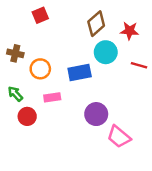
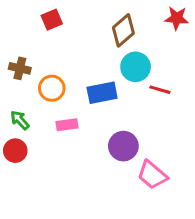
red star: (130, 31) -> (177, 18), moved
red line: (139, 65) -> (160, 90), moved
red circle: (27, 116) -> (15, 151), moved

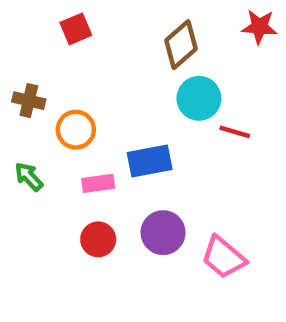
blue rectangle: (102, 93) -> (150, 161), moved
purple circle: (123, 146) -> (163, 233), moved
red circle: (15, 151) -> (98, 239), moved

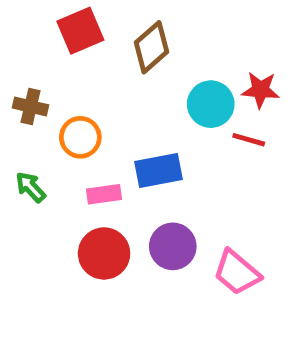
red star: (259, 27) -> (261, 90), moved
red square: (76, 29) -> (80, 31), size x1.4
brown diamond: (181, 45) -> (151, 47), moved
red circle: (98, 239) -> (104, 253), size x1.4

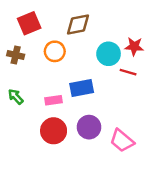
red square: (80, 31) -> (29, 23), moved
brown diamond: (151, 47) -> (78, 24), turned 30
orange circle: (80, 137) -> (55, 51), moved

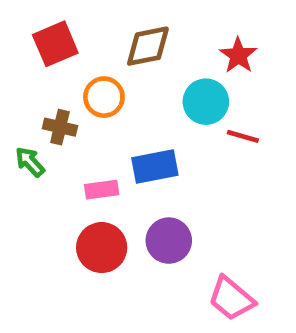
red star: (134, 46) -> (238, 55), moved, turned 30
brown cross: (16, 55) -> (60, 127), moved
green arrow: (16, 97) -> (30, 162), moved
pink trapezoid: (122, 141) -> (231, 298), moved

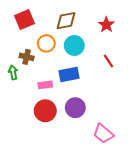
cyan circle: (206, 102) -> (74, 45), moved
red line: (243, 136) -> (108, 61), turned 40
green arrow: (30, 162) -> (13, 72), turned 32

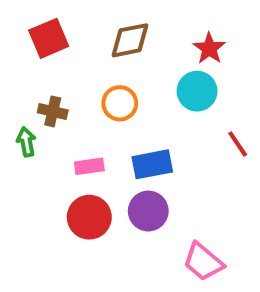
orange circle: (46, 43) -> (120, 103), moved
cyan circle: (74, 45) -> (197, 91), moved
red line: (108, 61) -> (238, 144), moved
blue rectangle: (69, 74) -> (152, 164), moved

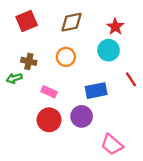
green arrow: (26, 142) -> (14, 78), turned -96
blue rectangle: (152, 164) -> (96, 91), moved
pink rectangle: (89, 166) -> (49, 92), turned 32

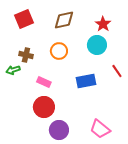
purple circle: (82, 116) -> (59, 130), moved

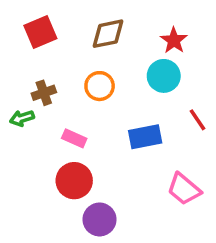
brown cross: (26, 55) -> (44, 93), turned -32
pink trapezoid: (100, 129) -> (184, 189), moved

